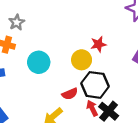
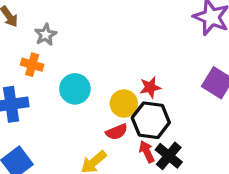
red star: (98, 44) -> (150, 87), moved
yellow circle: (82, 60) -> (124, 104), moved

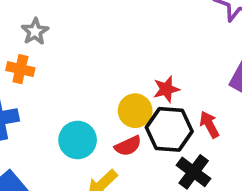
cyan circle: (75, 89) -> (78, 140), moved
red arrow: (147, 152) -> (209, 125), moved

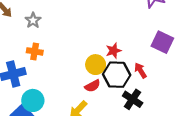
orange cross: (20, 69) -> (35, 51), moved
cyan circle: (78, 140) -> (33, 100), moved

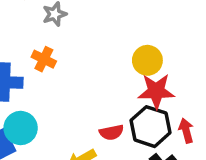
red star: (114, 51) -> (156, 91), size x1.5
yellow circle: (96, 65) -> (147, 60), moved

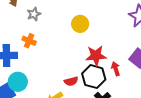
yellow circle: (147, 60) -> (80, 24), moved
red arrow: (186, 131) -> (116, 69), moved

